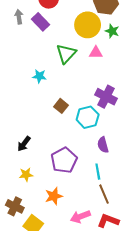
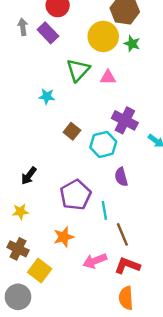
pink triangle: (96, 53) -> (108, 77), moved
cyan line: (98, 172) -> (104, 210), moved
yellow star: (26, 175) -> (20, 212), moved

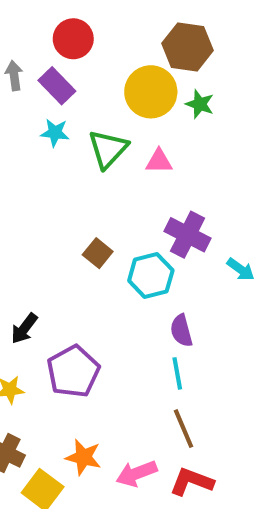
cyan star: (47, 96) -> (55, 133), moved
purple pentagon: (76, 195) -> (73, 371), moved
cyan line: (104, 210) -> (177, 373), moved
orange star: (64, 237) -> (83, 457), moved, turned 30

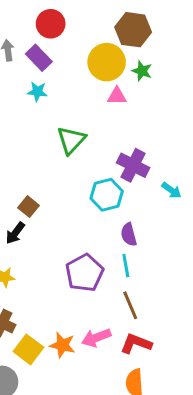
green triangle: (108, 149) -> (71, 140), moved
pink triangle: (159, 161) -> (117, 96), moved
brown square: (98, 253) -> (28, 207), moved
purple pentagon: (73, 371) -> (84, 273), moved
orange star: (83, 457) -> (62, 345), moved

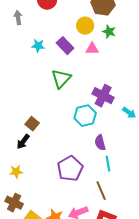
purple rectangle: (39, 58) -> (65, 46), moved
yellow circle: (107, 62) -> (85, 26), size x0.7
cyan line: (126, 265) -> (108, 164), moved

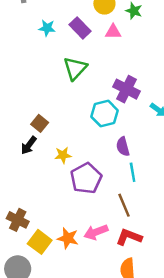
yellow star: (16, 172) -> (63, 155), moved

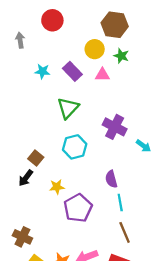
cyan hexagon: (104, 114) -> (75, 147), moved
brown line: (124, 205) -> (125, 232), moved
brown cross: (18, 220) -> (22, 237), moved

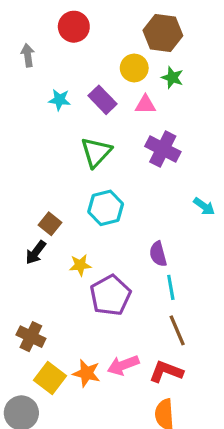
purple cross: (115, 127) -> (163, 149), moved

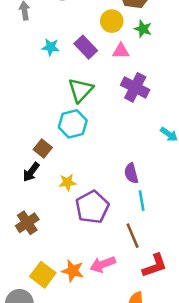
cyan hexagon: (106, 208) -> (73, 124), moved
brown line: (177, 330) -> (133, 236), moved
brown cross: (31, 337) -> (27, 223), moved, turned 30
red L-shape: (166, 372) -> (155, 266), moved, turned 140

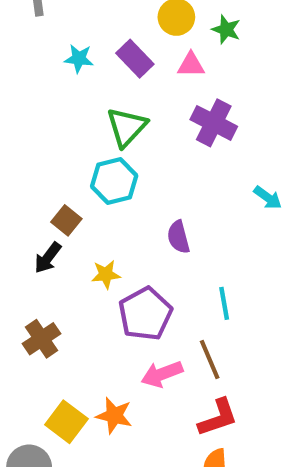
purple semicircle: (131, 173) -> (178, 237), moved
pink arrow: (103, 264) -> (162, 374), moved
red L-shape: (155, 266) -> (218, 418), moved

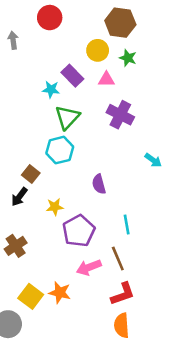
cyan star: (79, 59) -> (51, 89), moved

